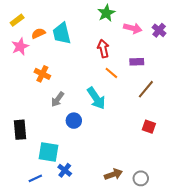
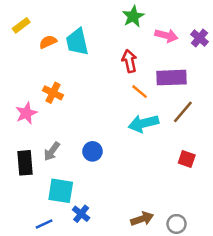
pink star: (20, 47) -> (26, 113), moved
purple rectangle: (137, 62) -> (171, 78), size x1.6
cyan arrow: (96, 98) -> (143, 123), moved, turned 110
gray arrow: (58, 99) -> (52, 151), moved

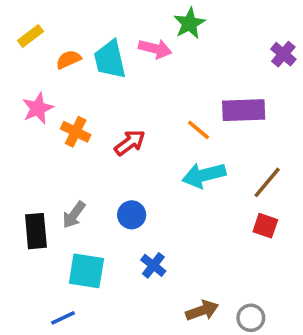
pink arrow: (166, 36) -> (155, 49), moved
red arrow: (129, 61) -> (130, 143), moved, turned 65
brown line: (183, 112) -> (267, 182), moved
pink star: (26, 113) -> (38, 108), moved
blue cross: (81, 214) -> (153, 265), moved

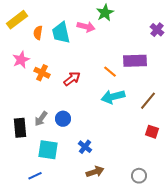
yellow rectangle: (30, 36) -> (17, 20), size x1.5
orange semicircle: (68, 60) -> (38, 33), turned -56
blue circle: (132, 215) -> (63, 119), moved
red square: (265, 226) -> (152, 132), moved
brown arrow: (202, 311) -> (95, 172), moved

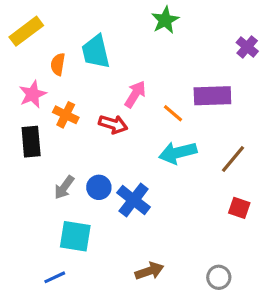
pink arrow: (86, 27) -> (135, 94), moved, turned -72
orange semicircle: (38, 33) -> (58, 64), moved
red arrow: (72, 79) -> (113, 124), turned 54
black rectangle: (20, 128) -> (31, 142), moved
blue cross: (85, 147) -> (134, 200), moved, size x1.5

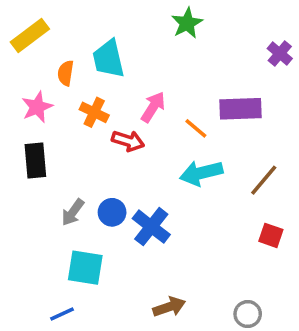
orange cross: (66, 115) -> (94, 112), moved

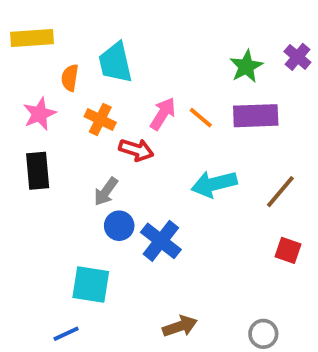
green star: (187, 23) -> (246, 66), moved
yellow rectangle: (30, 36) -> (32, 38), turned 33
orange line: (196, 128) -> (201, 118), moved
gray arrow: (73, 212) -> (106, 192), moved

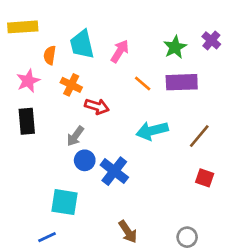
pink arrow: (163, 114) -> (120, 51), moved
brown arrow: (180, 326) -> (128, 232), turned 75

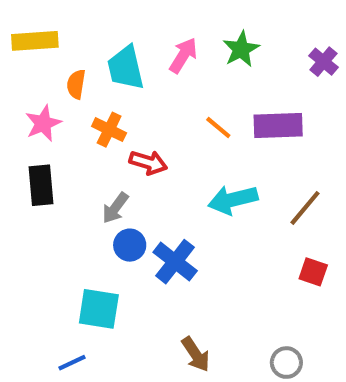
green star: (175, 47) -> (241, 49), moved
pink arrow: (120, 51) -> (183, 55), moved

